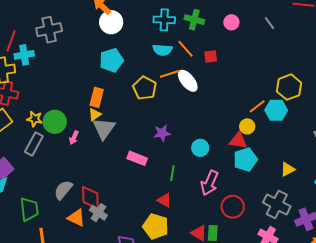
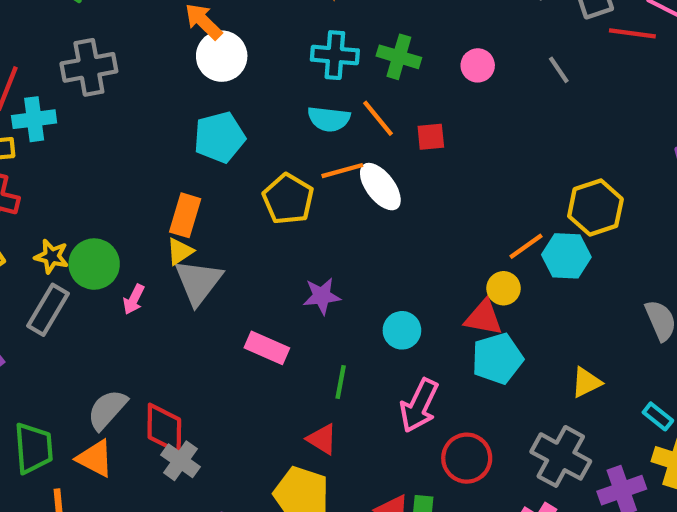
orange triangle: (76, 218) -> (95, 458), moved

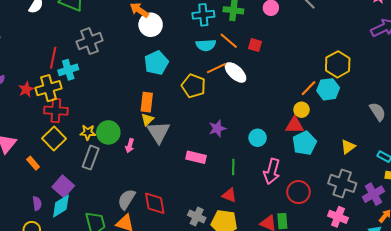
red square: (431, 137) -> (255, 45), turned 32
gray cross: (180, 461) -> (197, 216), moved

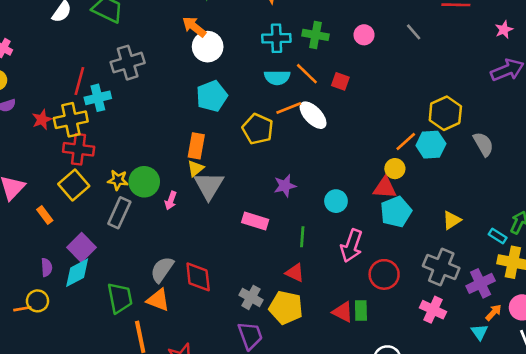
gray semicircle: (378, 112) -> (483, 144), moved

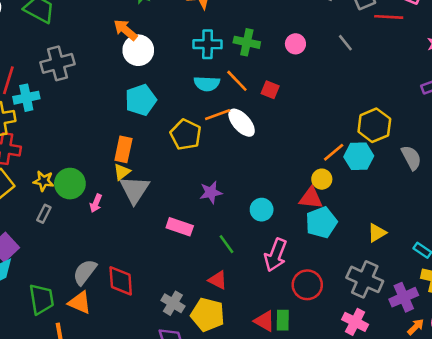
gray rectangle: (119, 213) -> (44, 214), size x0.6
green line: (302, 237) -> (227, 244), turned -42

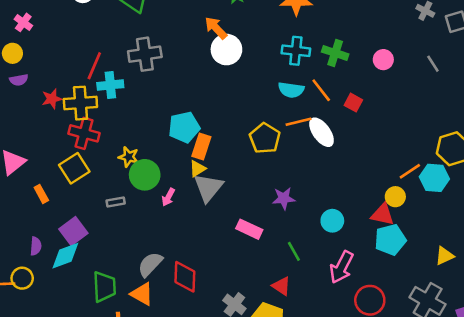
cyan pentagon: (141, 100) -> (184, 127), moved
yellow star: (44, 181) -> (129, 157), moved
gray rectangle: (44, 214) -> (116, 202), turned 48

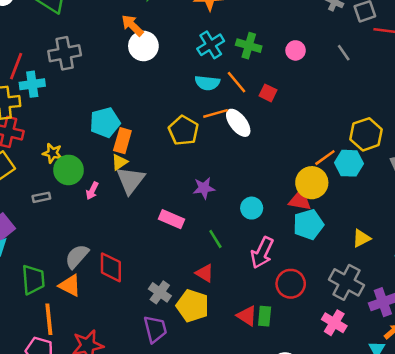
cyan cross: (296, 51) -> (211, 45), turned -36
yellow circle: (395, 197) -> (312, 183), size x1.6

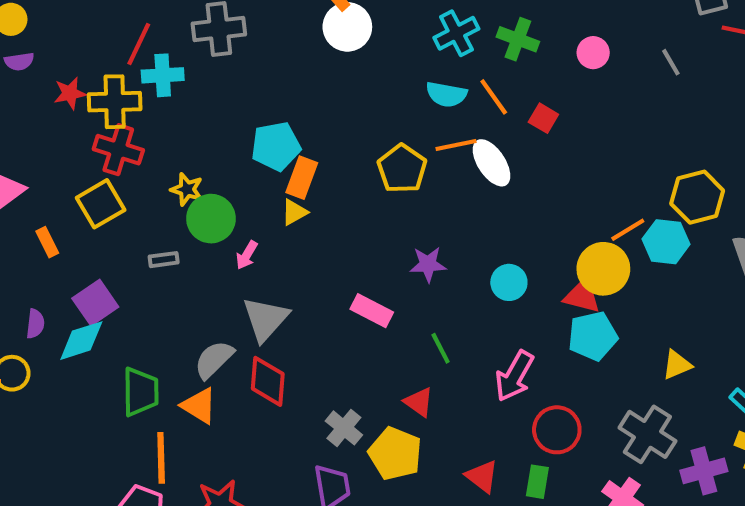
gray triangle: (130, 180) -> (265, 319), moved
cyan circle: (252, 208) -> (509, 282), moved
green rectangle: (265, 316) -> (537, 482), moved

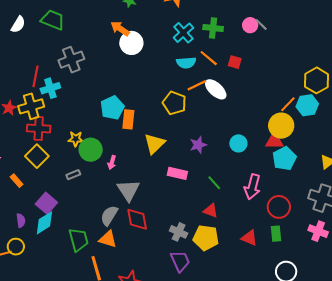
gray line: (671, 62) -> (261, 24), moved
yellow triangle: (294, 212) -> (154, 144), moved, size x1.6

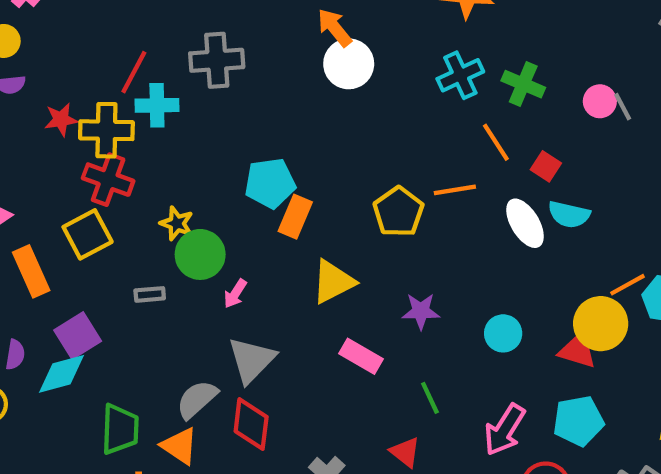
cyan semicircle: (186, 63) -> (569, 214), moved
white ellipse: (216, 89) -> (525, 223), moved
cyan pentagon: (284, 158) -> (578, 421), moved
orange rectangle: (17, 181) -> (31, 271), size x1.6

